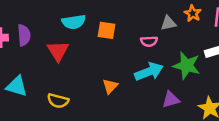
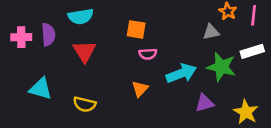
cyan semicircle: (74, 22) -> (81, 16), moved
gray triangle: (168, 23) -> (211, 32), moved
pink semicircle: (149, 41) -> (148, 54), moved

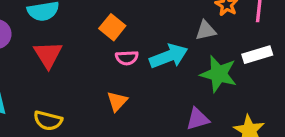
orange square: (136, 29) -> (112, 27), turned 30
cyan arrow: (181, 73) -> (169, 56), moved

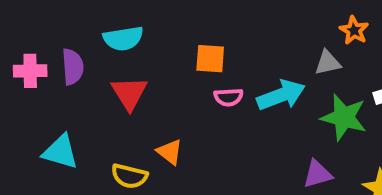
orange square: (112, 27) -> (210, 59), turned -35
orange triangle: (117, 101) -> (170, 152), moved, turned -35

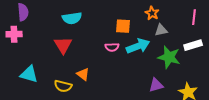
orange star: (354, 30) -> (152, 13), moved
cyan semicircle: (123, 38) -> (72, 18), moved
orange square: (210, 59) -> (123, 26), moved
purple semicircle: (73, 67) -> (23, 12), moved

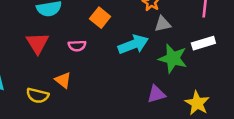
orange square: (123, 26) -> (100, 18), moved, turned 35
pink semicircle: (112, 47) -> (77, 46), moved

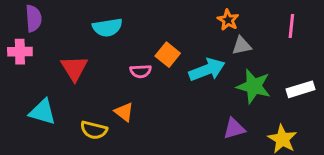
orange square: (100, 18) -> (168, 55), moved
red triangle: (37, 43) -> (74, 68), moved
white rectangle: (203, 43) -> (300, 89), moved

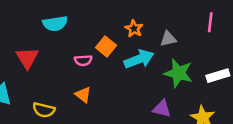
orange star: (228, 20) -> (134, 29), moved
orange triangle: (124, 112) -> (83, 95), moved
purple triangle: (234, 129) -> (162, 109), turned 30

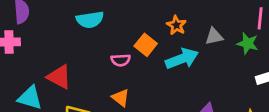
red triangle: (27, 58) -> (59, 77), moved, turned -30
green star: (178, 73) -> (248, 43), moved, size x0.7

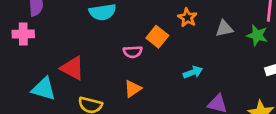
cyan arrow: (182, 59) -> (193, 72), moved, size x0.6
orange triangle: (121, 98) -> (133, 89), turned 48

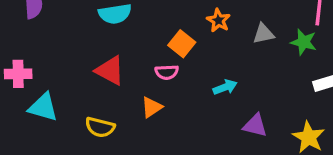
pink cross: (23, 34) -> (18, 74), moved
pink semicircle: (133, 52) -> (167, 72), moved
red triangle: (72, 68) -> (110, 70), moved

